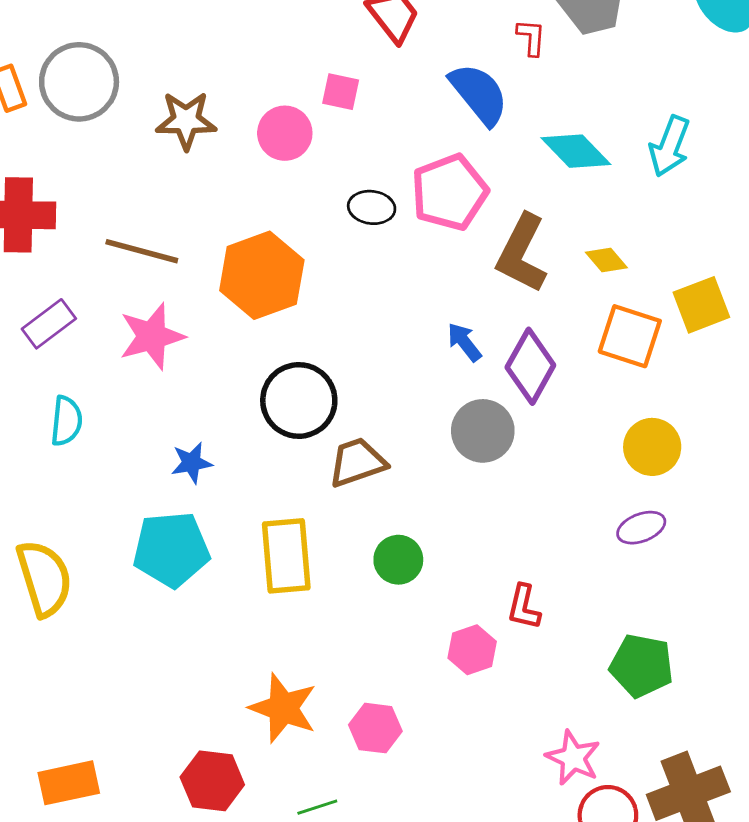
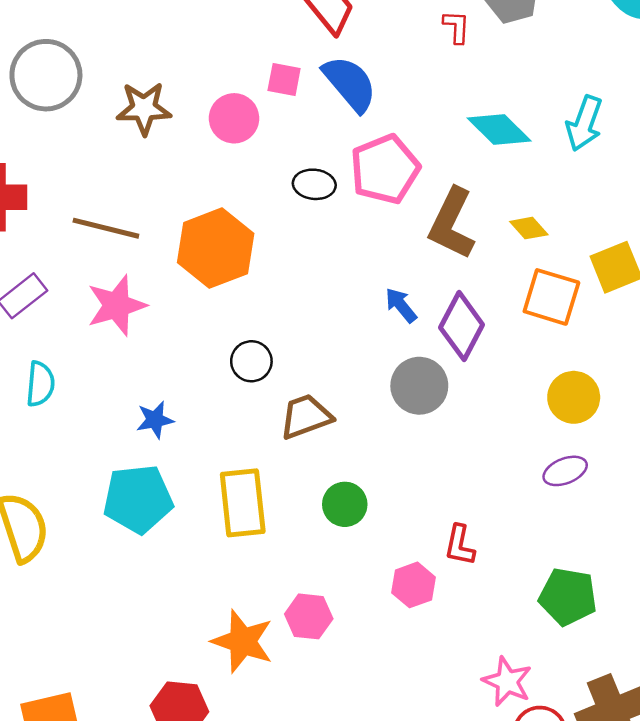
blue semicircle: (479, 94) -> (350, 84), moved
black circle: (299, 400) -> (251, 361), size x0.6
pink hexagon: (375, 728) -> (309, 616), moved

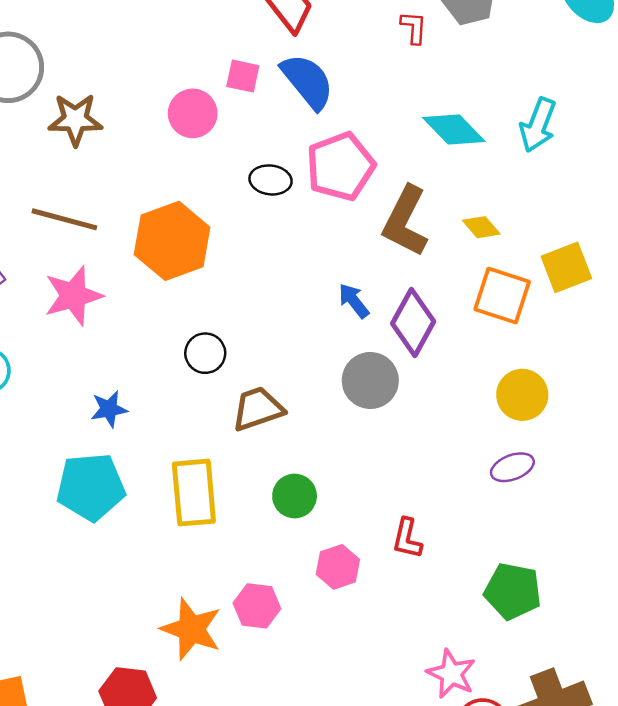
brown star: (144, 108) -> (75, 120), moved
pink hexagon: (413, 585) -> (338, 567), moved

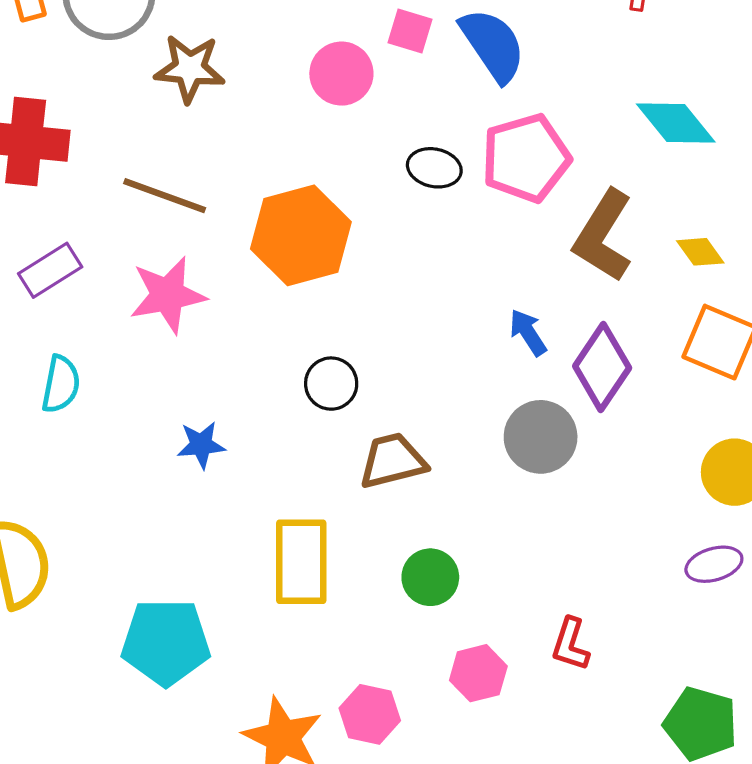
cyan pentagon: (91, 487) -> (166, 642), moved

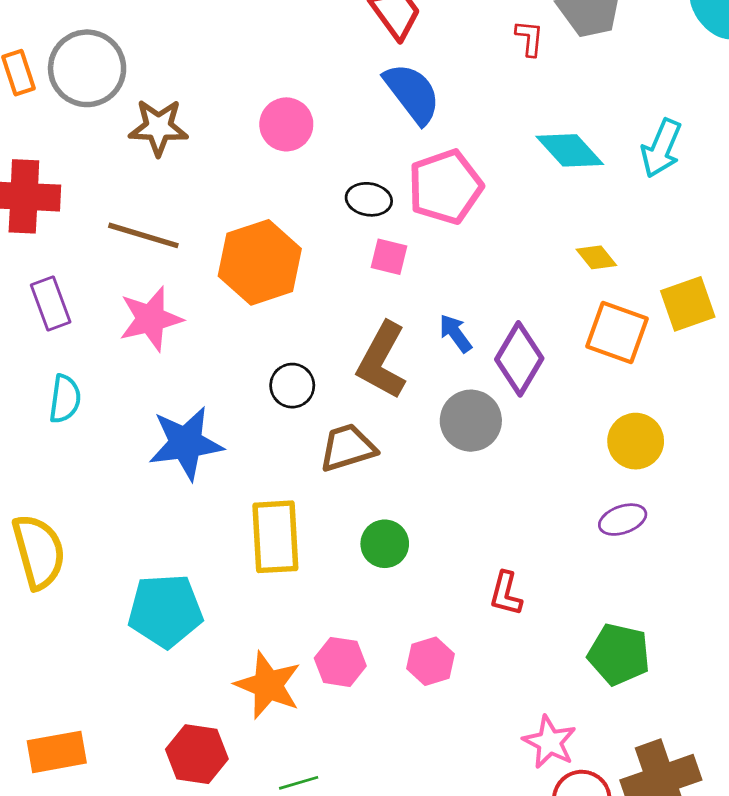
pink square: (410, 31) -> (389, 257), moved
brown L-shape: (603, 236) -> (382, 361), moved
purple rectangle: (50, 270) -> (51, 304), turned -75
blue star: (201, 445) -> (186, 443), size x1.8
pink hexagon: (478, 673) -> (430, 661), moved

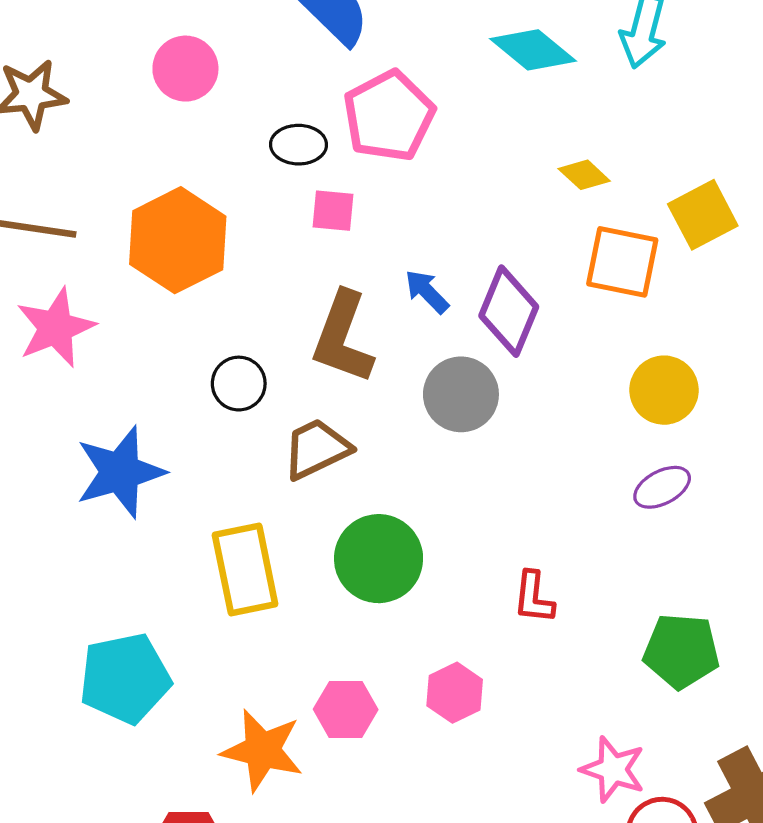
green circle: (385, 544) -> (379, 559), size x1.5

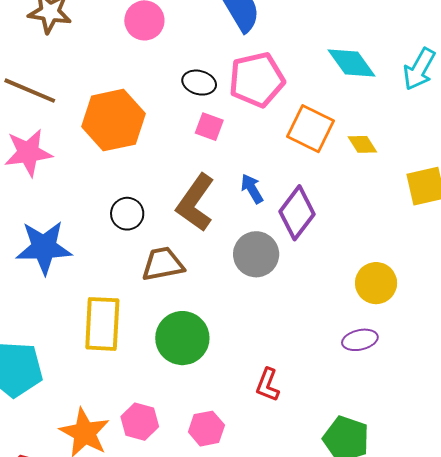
orange square: (622, 262) -> (310, 129), moved

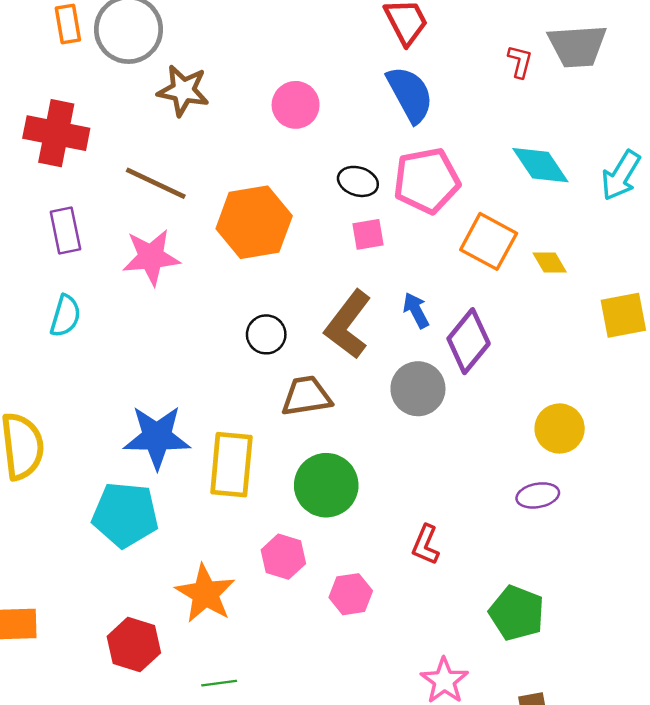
pink square: (209, 127) -> (368, 234), turned -32
blue star: (44, 247) -> (157, 437), moved
pink hexagon: (140, 422) -> (283, 557), moved

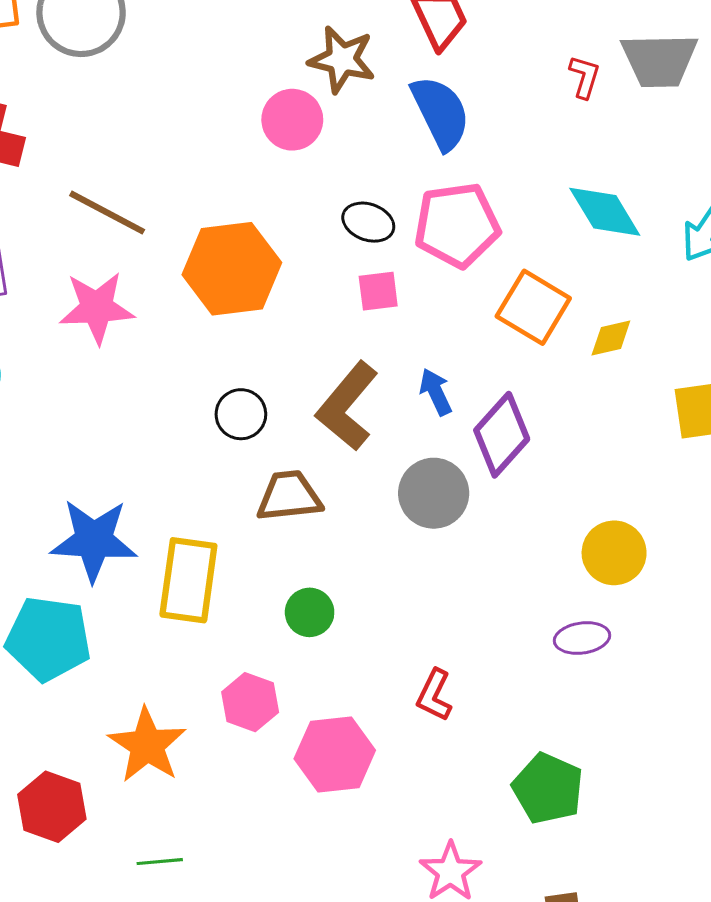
brown star: (183, 91) -> (342, 59), moved
yellow diamond: (550, 262) -> (611, 338), turned -75
green circle: (326, 485) -> (310, 612), size x0.6
pink hexagon: (351, 594) -> (335, 754), size x1.4

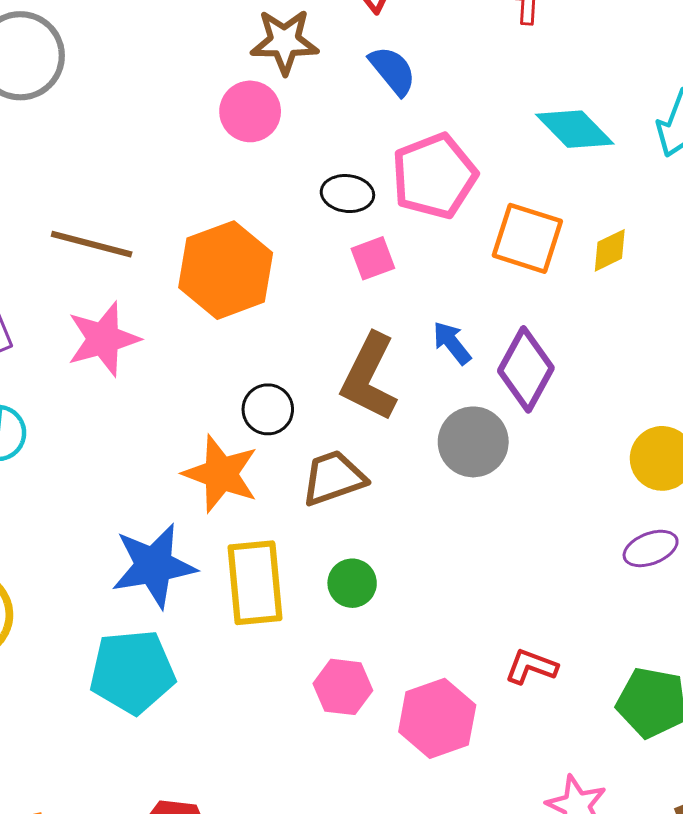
blue semicircle: (441, 113) -> (393, 71), size x0.7
green circle: (310, 612) -> (352, 583), moved
red L-shape: (434, 695) -> (531, 667), moved, turned 98
orange star: (147, 745) -> (221, 474), moved

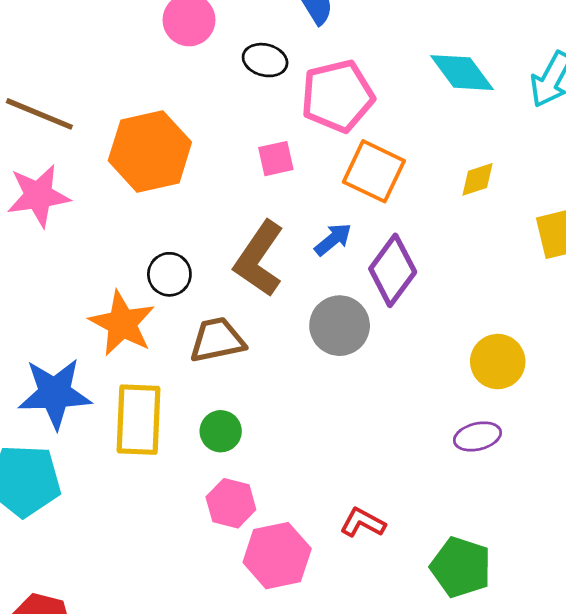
black ellipse: (347, 194) -> (265, 60), moved
orange square: (527, 238) -> (374, 171), moved
blue arrow: (452, 343) -> (333, 239), turned 81
pink hexagon: (343, 687) -> (231, 503), moved

